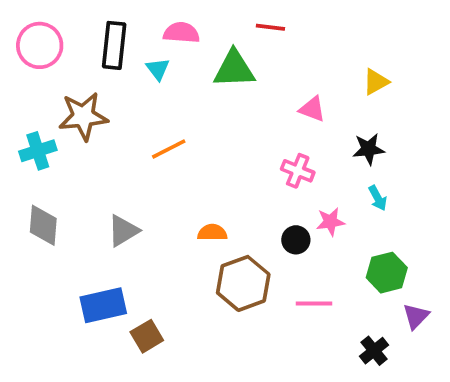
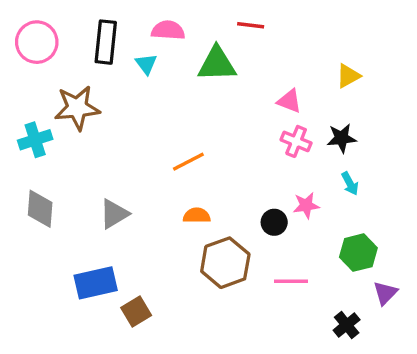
orange line: (169, 149) -> (188, 162), moved
pink cross: (298, 171) -> (296, 141), moved

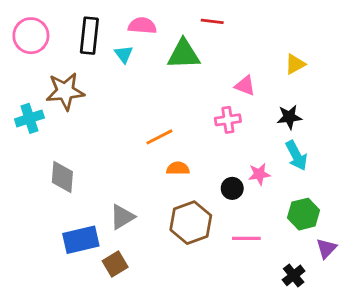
pink cross: (296, 141) -> (228, 120), moved, turned -30
cyan arrow: (350, 184) -> (296, 156), size x1.5
gray diamond: (40, 209) -> (62, 177), moved
gray triangle: (114, 214) -> (122, 217), moved
orange semicircle: (197, 216) -> (178, 168), moved

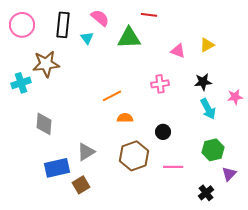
pink semicircle: (142, 26) -> (100, 18), turned 36
pink triangle: (245, 86) -> (178, 51), moved
pink star: (259, 174) -> (235, 97), moved

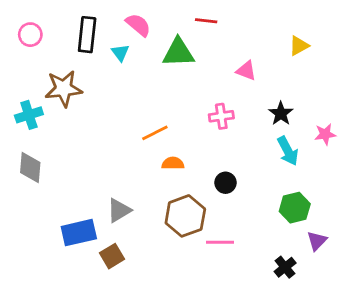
pink circle: (22, 25) -> (30, 35), size x0.7
yellow triangle: (207, 45) -> (299, 46), moved
black star: (203, 82) -> (281, 113), turned -30
gray diamond: (44, 124) -> (30, 167), moved
pink line: (173, 167) -> (220, 242), moved

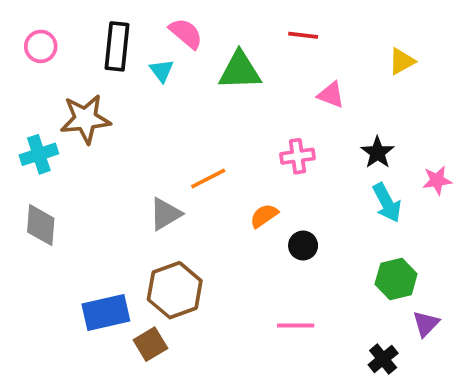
red line: (206, 21) -> (303, 35), moved
orange semicircle: (173, 163) -> (264, 216), moved, turned -35
gray triangle: (119, 210) -> (165, 214), moved
brown hexagon: (185, 216) -> (175, 290), moved

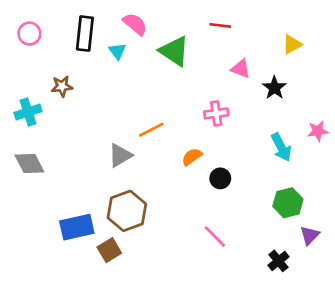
green triangle: (240, 71) -> (174, 51), turned 36
brown star: (85, 119) -> (62, 86), size x0.6
black star: (377, 152) -> (274, 88), moved
gray diamond: (41, 225) -> (29, 163), turned -32
pink line: (296, 326) -> (215, 237), turned 45

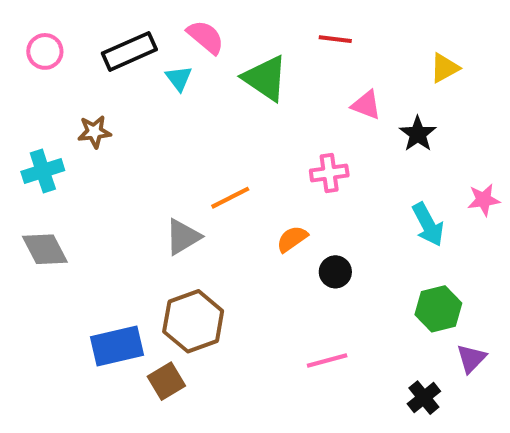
black rectangle: (85, 34) -> (129, 51), turned 60
pink line: (215, 237) -> (327, 360), turned -60

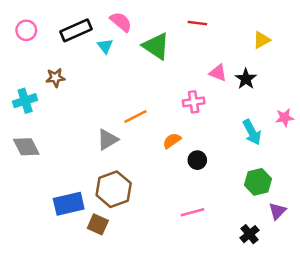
pink triangle: (366, 105) -> (218, 73), moved
brown square: (166, 381) -> (98, 224), turned -35

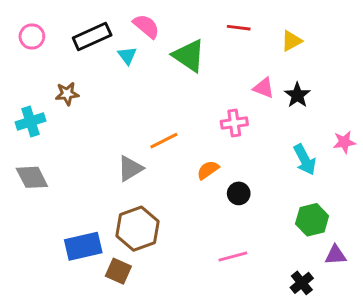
yellow triangle: (262, 40) -> (291, 41), moved
purple triangle: (277, 211) -> (335, 255), turned 42

